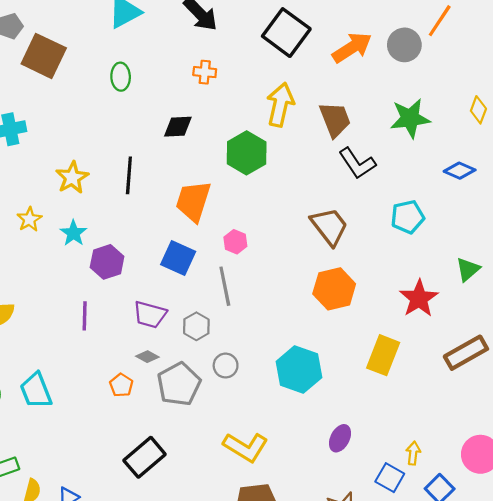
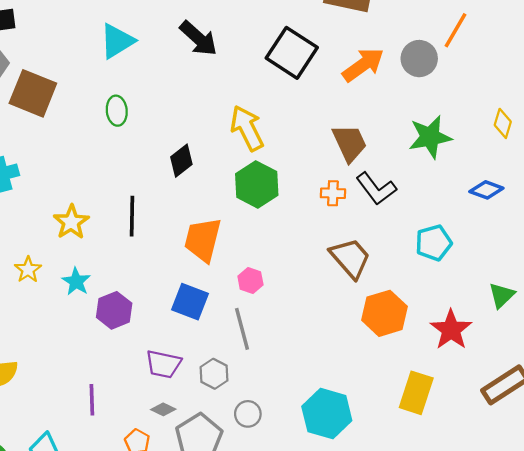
orange cross: (205, 72) -> (333, 193), moved
yellow arrow: (280, 105) -> (247, 128), moved, turned -36
black diamond: (178, 127) -> (181, 161), turned -32
orange hexagon: (334, 289) -> (385, 313), moved
purple line: (85, 316) -> (92, 400), moved

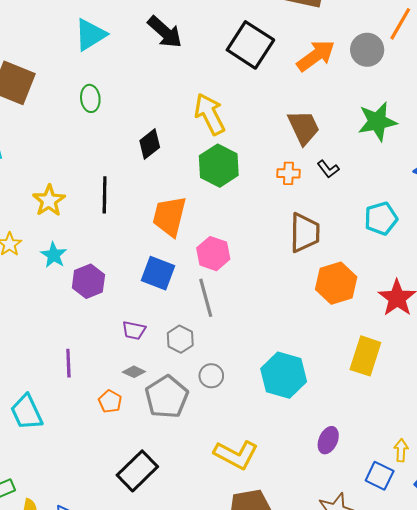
black L-shape: (376, 189) -> (328, 169), size x0.6
brown trapezoid: (350, 258) -> (305, 233), turned 42
pink hexagon: (250, 281) -> (213, 254), size x1.4
purple trapezoid: (163, 364) -> (134, 330), size x0.7

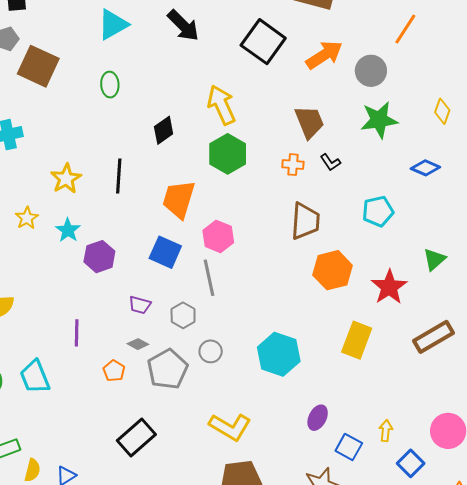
gray circle: (367, 50) -> (371, 71), moved
blue square: (380, 476) -> (349, 447), moved

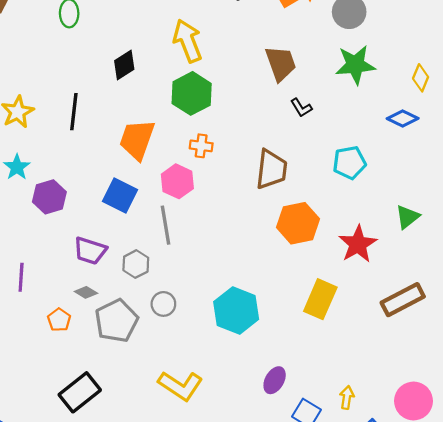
yellow diamond: (442, 111) -> (421, 78), moved
orange cross: (293, 165) -> (201, 146), moved
purple trapezoid: (140, 305) -> (90, 251), size x1.4

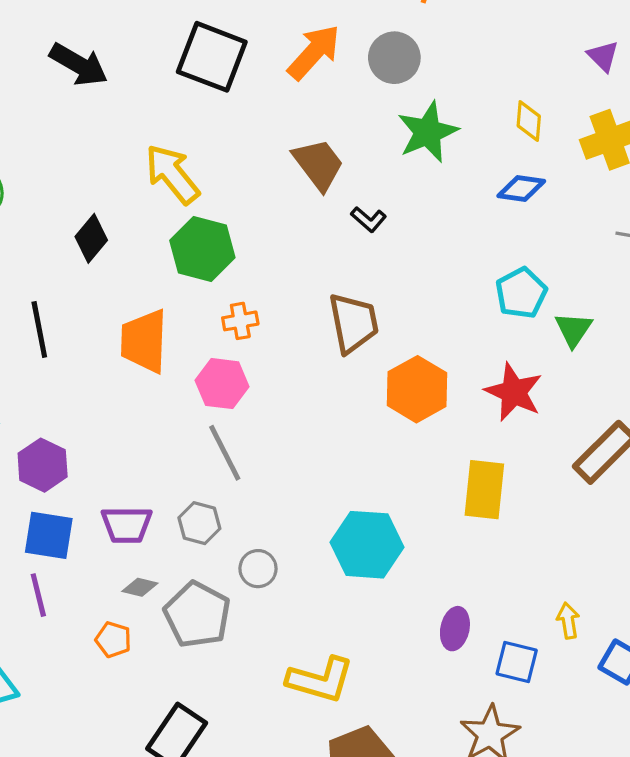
cyan pentagon: (349, 163) -> (521, 293), moved
blue square: (120, 196) -> (49, 535), moved

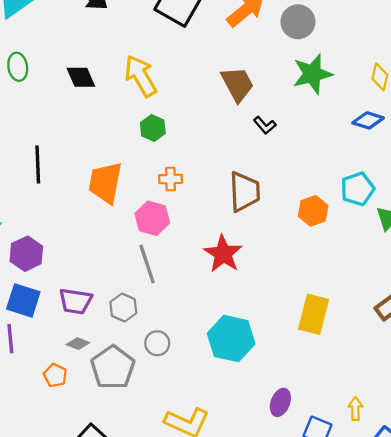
black diamond: (91, 238) -> (81, 77), moved, turned -72
green hexagon: (202, 249) -> (153, 128), size x0.6
orange hexagon: (417, 389) -> (313, 211), moved, size x0.7
red star: (514, 392) -> (223, 254), moved

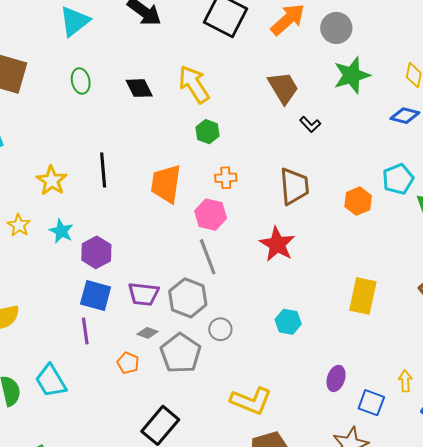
gray hexagon: (123, 308) -> (188, 298), size x1.5
cyan hexagon: (231, 339) -> (288, 322), size x0.6

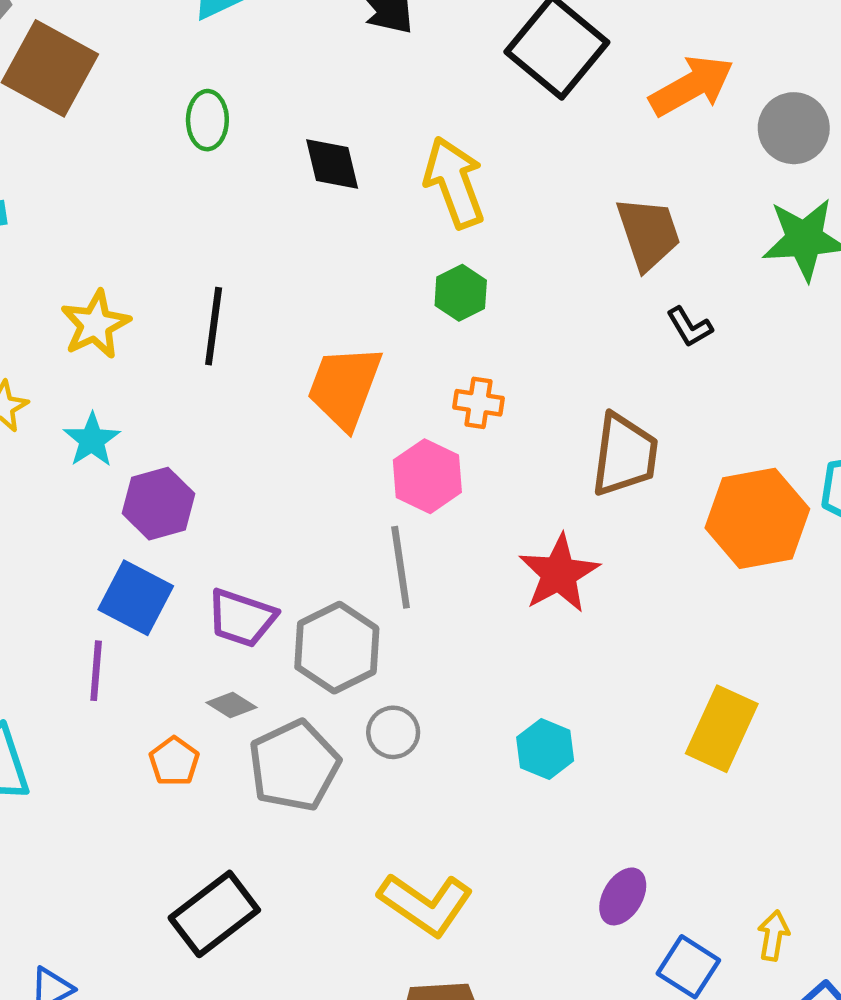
orange hexagon: (358, 201) -> (757, 518), size x1.6

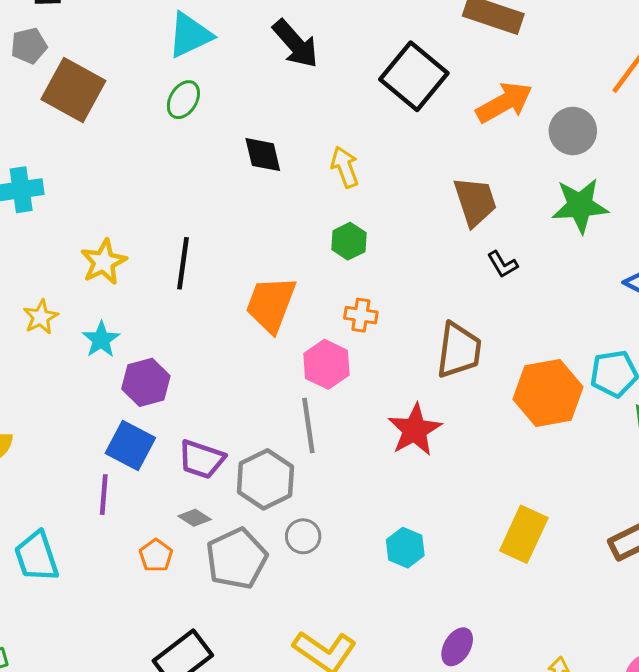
green ellipse: (207, 120) -> (183, 100), moved, turned 30
yellow arrow: (454, 182) -> (345, 167), size x0.7

